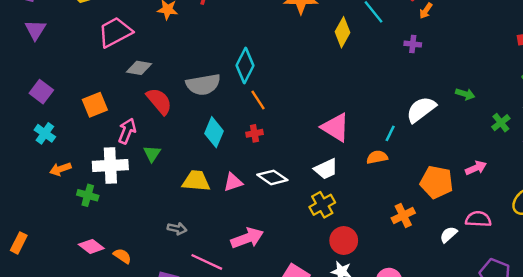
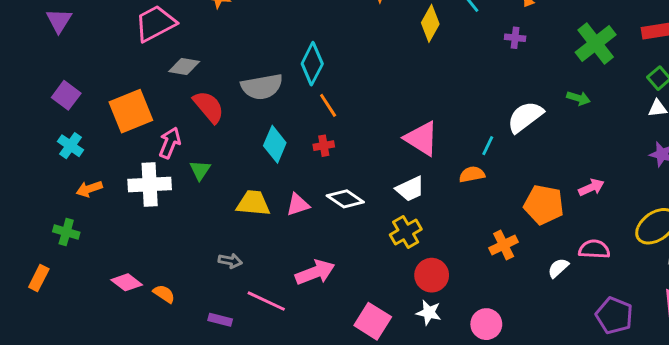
orange square: (95, 105) -> (131, 111), size x1.4
green cross: (501, 123) -> (596, 44), moved, size x1.8
green cross: (88, 195) -> (66, 232), moved

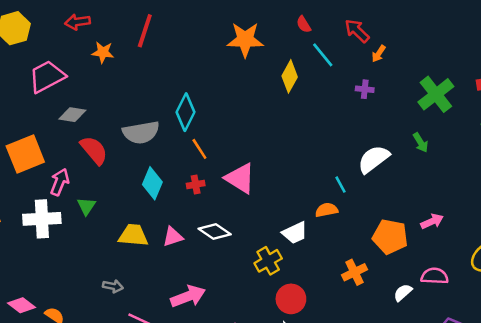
green arrow: (578, 98) -> (421, 143), turned 42
pink triangle: (422, 138) -> (240, 178), moved
cyan line: (488, 146) -> (341, 185), turned -54
white trapezoid: (410, 189) -> (295, 233), moved

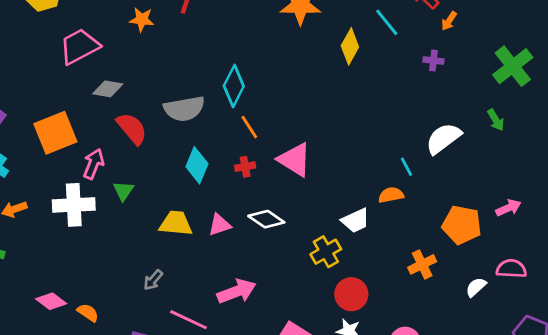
gray arrow: (113, 286) -> (153, 280), turned 120

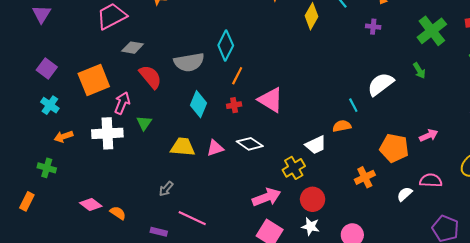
orange line: (249, 127) -> (237, 76), turned 60
pink arrow: (237, 291) -> (266, 197), moved

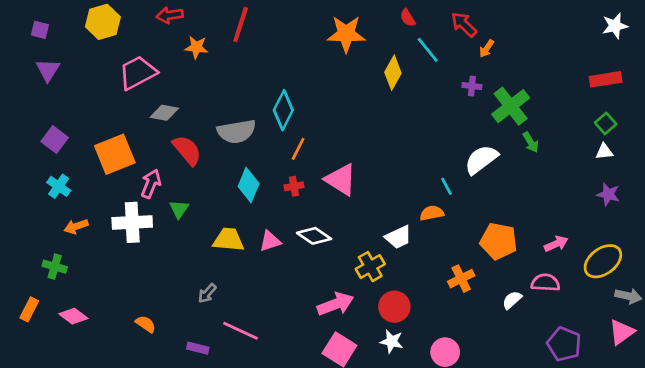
green cross: (432, 31) -> (511, 106), moved
pink arrow: (429, 135) -> (556, 244), moved
pink diamond: (91, 205) -> (73, 316), moved

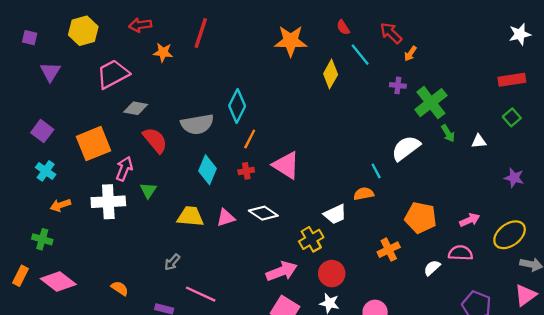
purple triangle: (48, 70) -> (50, 72), moved
white triangle: (604, 152) -> (479, 141), moved
pink diamond: (73, 316) -> (58, 281), size x1.4

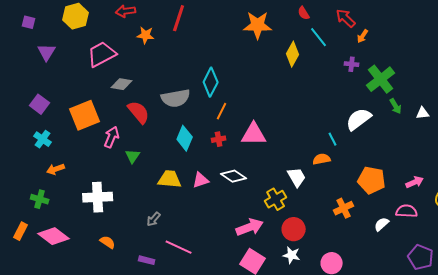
pink triangle: (286, 165) -> (254, 134), turned -32
white cross: (108, 202) -> (98, 197), moved
white trapezoid: (335, 214) -> (297, 177), turned -95

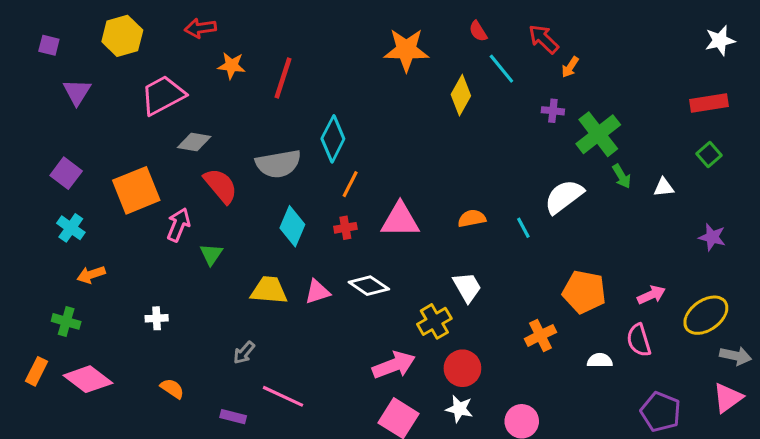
red line: (179, 18) -> (283, 78), moved
orange semicircle: (322, 159) -> (472, 218), moved
white cross: (98, 197) -> (157, 318), size x0.5
pink semicircle: (407, 211) -> (639, 340), turned -110
white semicircle: (382, 224) -> (600, 360), turned 42

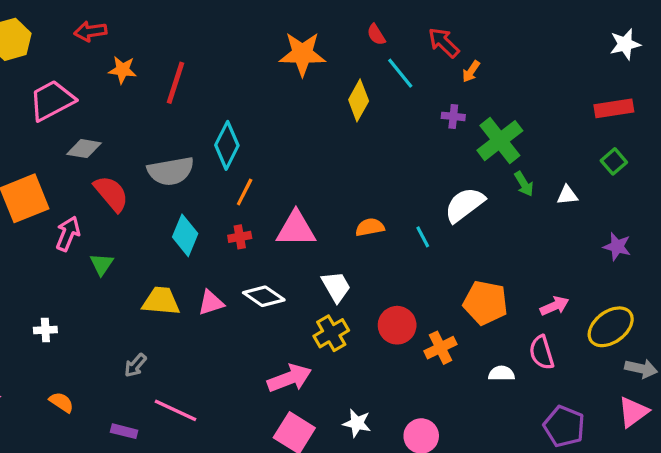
white trapezoid: (467, 287) -> (336, 287), moved
red circle: (462, 368) -> (397, 325), moved

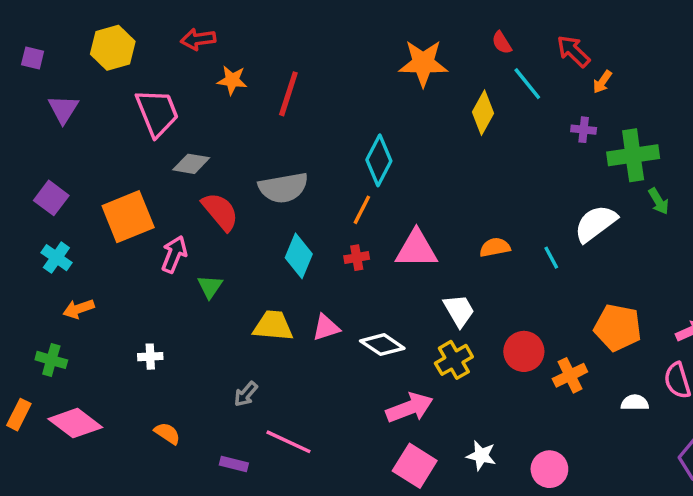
pink trapezoid: (52, 100) -> (157, 113), turned 96
green cross: (500, 141) -> (633, 155), turned 30
cyan diamond: (227, 145) -> (379, 160), moved
white diamond: (264, 296) -> (382, 345), moved

